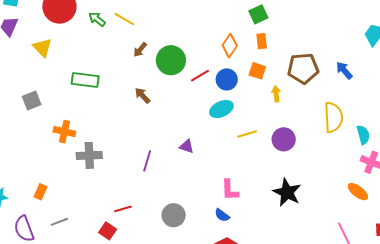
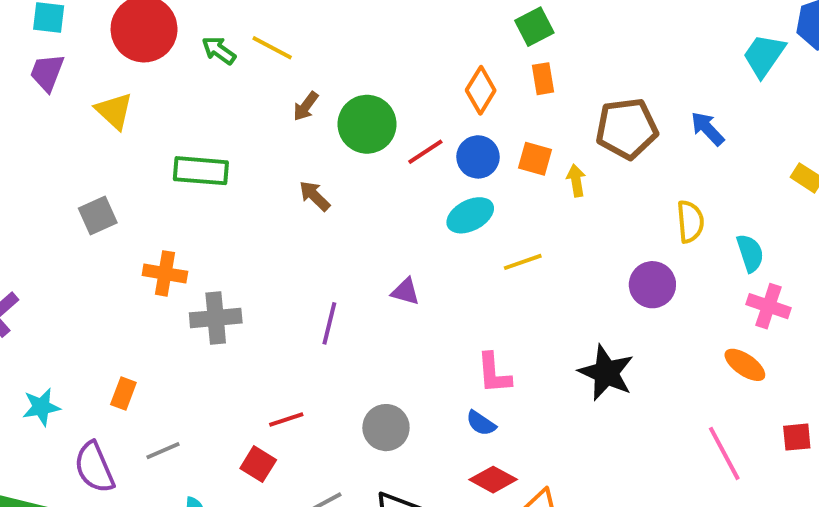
orange square: (257, 71) -> (535, 159), moved
yellow semicircle: (333, 117) -> (690, 221), size x0.7
purple circle: (284, 139) -> (652, 285), moved

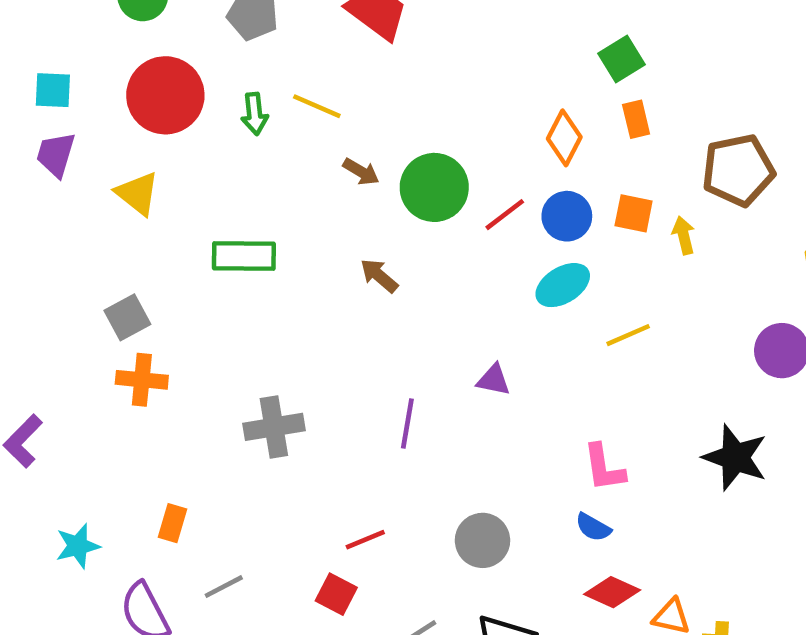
green arrow: (219, 50) -> (255, 114), turned -128
brown arrow: (306, 106) -> (361, 172), turned -92
orange cross: (165, 273) -> (142, 380), moved

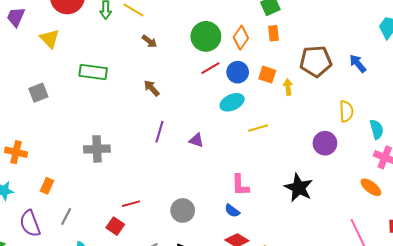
green circle: (434, 187) -> (206, 36), moved
orange cross: (142, 380) -> (16, 152), moved
purple line: (407, 424) -> (159, 132), moved
gray line: (224, 587) -> (66, 217), turned -42

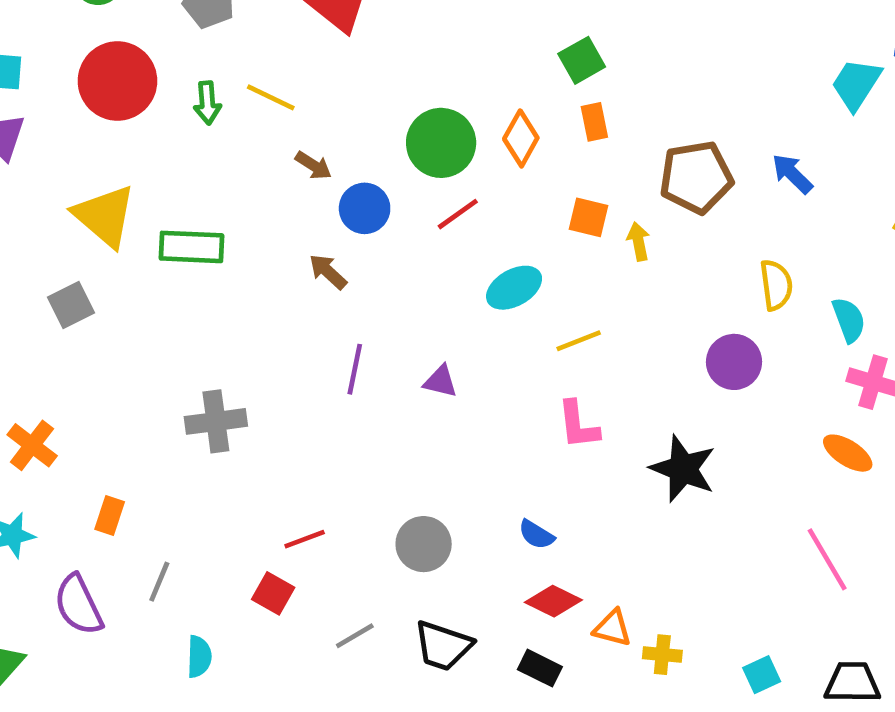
yellow triangle: (50, 39) -> (105, 216), moved, size x1.4
blue circle: (238, 72) -> (365, 208), moved
orange cross: (16, 152) -> (32, 445), turned 30
pink L-shape: (240, 185) -> (578, 425), moved

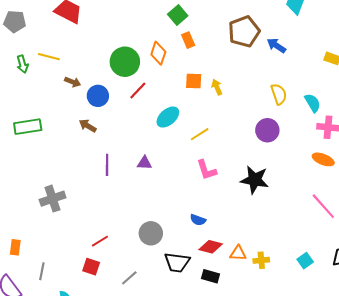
brown pentagon: (696, 177) -> (244, 32), moved
black trapezoid: (443, 646) -> (177, 262), moved

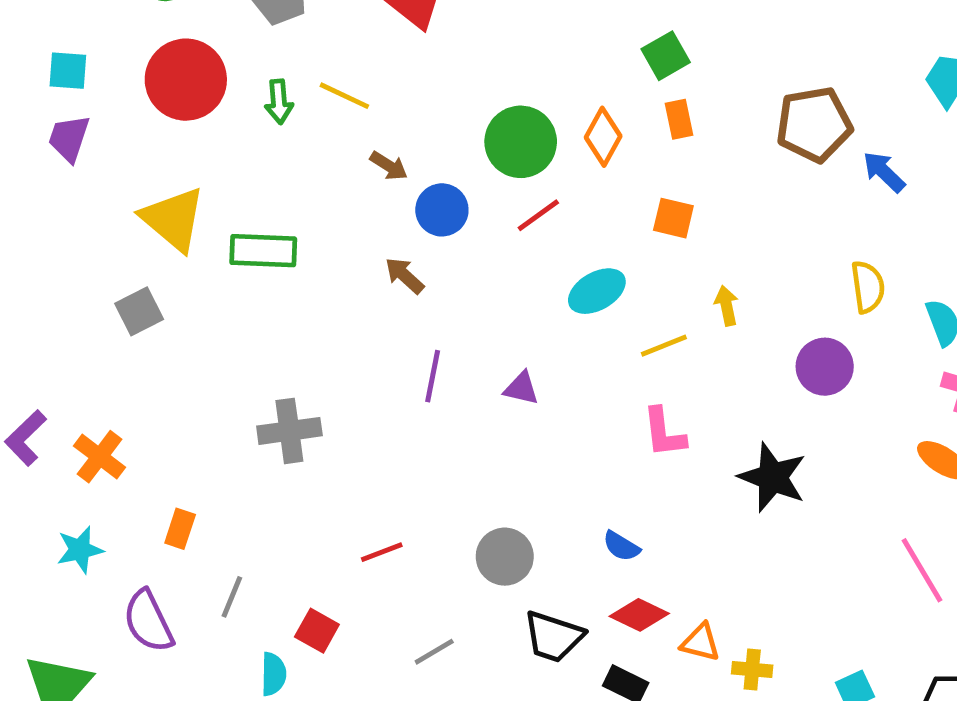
yellow arrow: (217, 87) -> (727, 306), moved
red square: (91, 267) -> (317, 631), moved

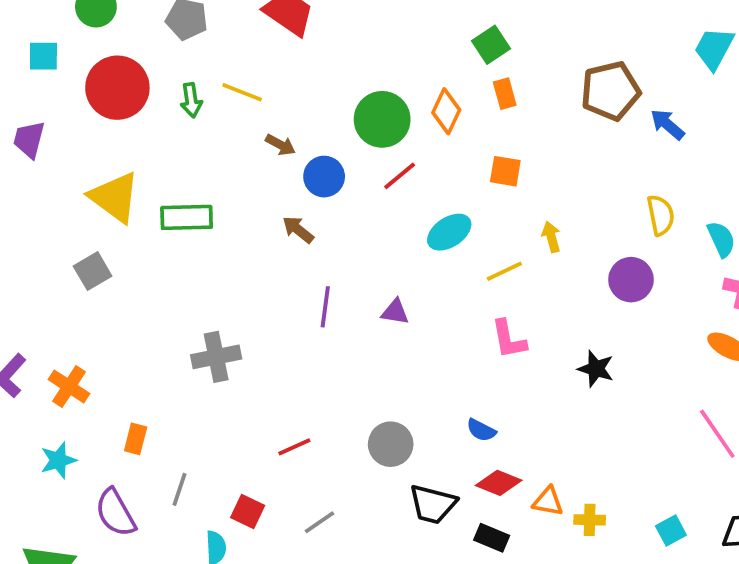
cyan square: (68, 71) -> (43, 56), moved
black star: (773, 477) -> (596, 369), size x0.7
gray line: (434, 652) -> (320, 522), moved

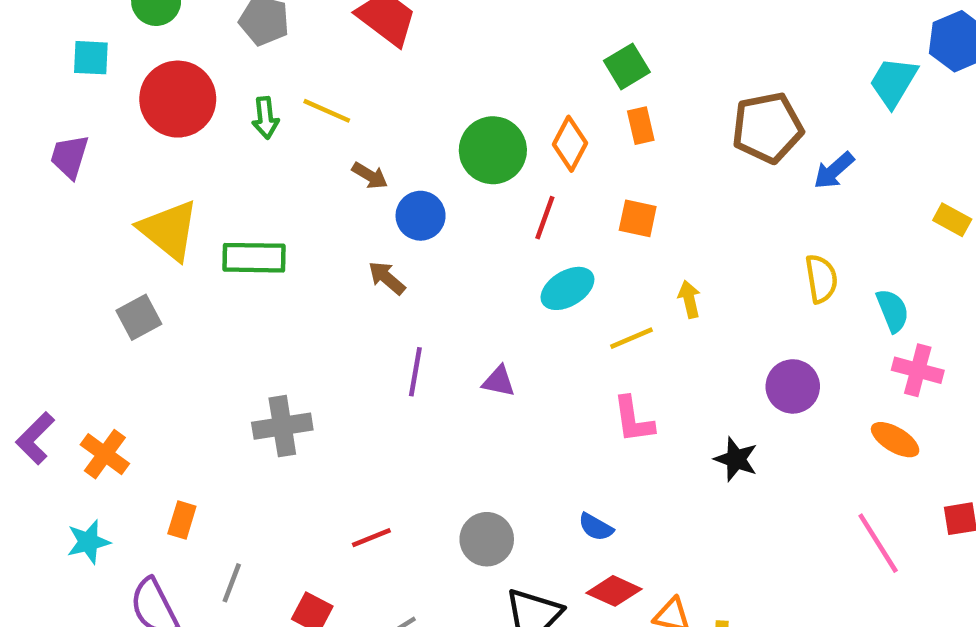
blue arrow: (667, 124) -> (834, 171), turned -84
red line: (400, 176) -> (545, 218), moved, turned -33
purple circle: (631, 280) -> (793, 386), moved

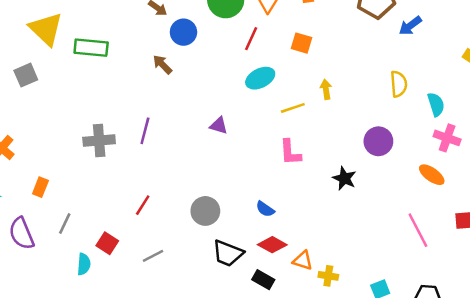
purple line: (415, 372) -> (145, 131), moved
red line: (371, 538) -> (143, 205), turned -40

